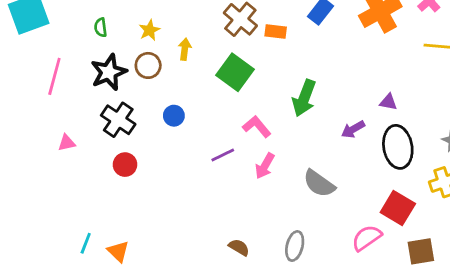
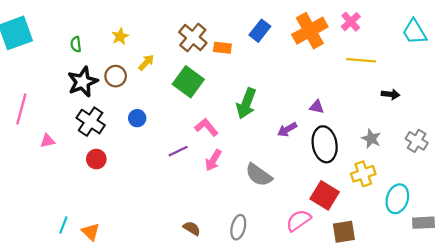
yellow star: (149, 30) -> (120, 36), moved
yellow arrow: (185, 49) -> (146, 62), turned 36
pink line: (54, 76) -> (21, 109), moved

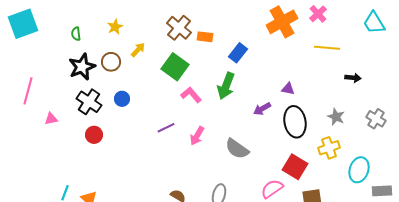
blue rectangle: (260, 31) -> (238, 53), moved
blue circle: (137, 118) -> (122, 99), moved
pink L-shape: (206, 127) -> (191, 95), moved

